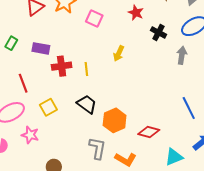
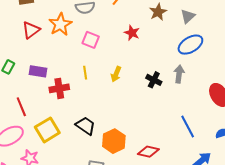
black cross: (158, 32) -> (154, 80), moved
yellow line: (86, 69) -> (85, 73), moved
yellow square: (48, 107) -> (47, 130), size x1.4

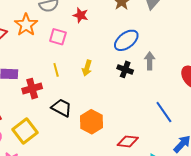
red star: (132, 33) -> (81, 15), moved
blue ellipse: (190, 45) -> (126, 40), moved
black trapezoid: (86, 126) -> (61, 108), moved
orange hexagon: (114, 141) -> (91, 122), moved

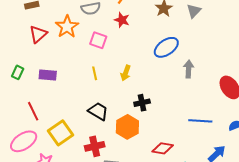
black cross: (125, 69) -> (142, 103), moved, turned -35
red cross: (32, 89) -> (95, 146), moved
blue line: (164, 112) -> (200, 121), turned -55

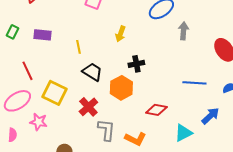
yellow line: (95, 73) -> (78, 47), moved
yellow square: (60, 133) -> (54, 93), turned -30
red cross: (95, 146) -> (88, 107), turned -30

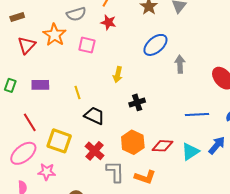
orange hexagon: (121, 88) -> (133, 142), moved
cyan triangle: (183, 133) -> (190, 152), moved

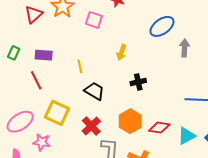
red line: (30, 122) -> (36, 80), moved

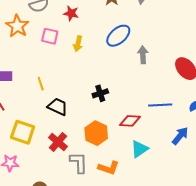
yellow arrow: (122, 52) -> (78, 44), moved
red diamond: (159, 128) -> (130, 121), moved
cyan triangle: (186, 136) -> (139, 149), moved

